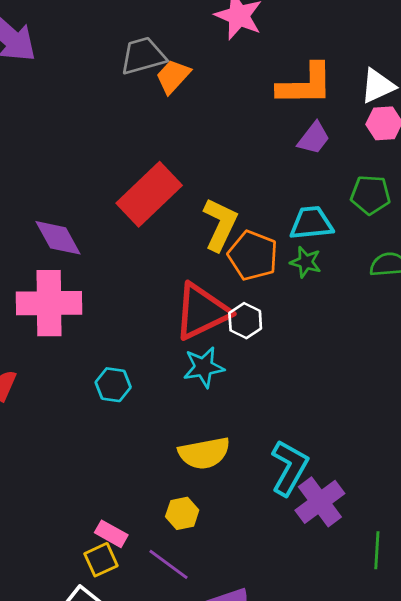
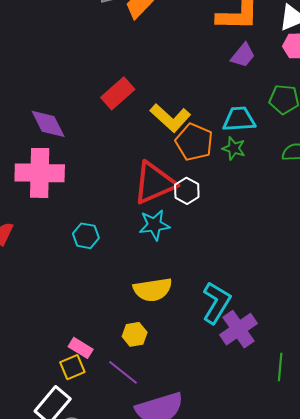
red rectangle: (149, 194) -> (118, 93), size x0.7
yellow L-shape: (220, 224) -> (170, 118), turned 105

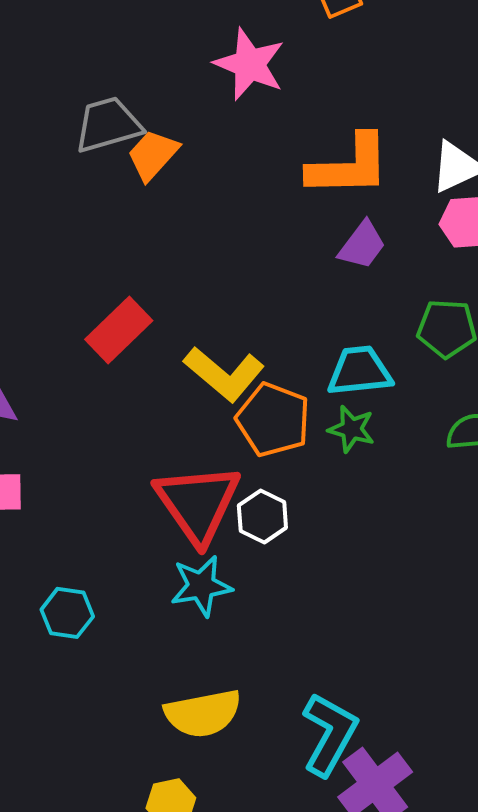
red triangle: (154, 183) -> (198, 503), turned -39

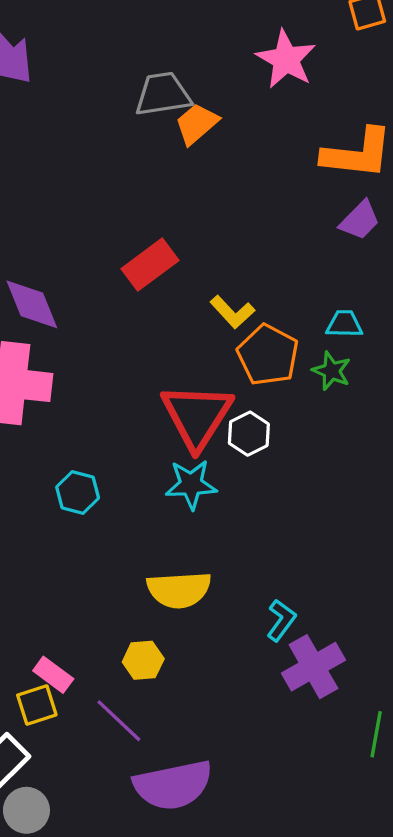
cyan trapezoid: (360, 371) -> (344, 324), size x0.7
yellow L-shape: (224, 374) -> (232, 312), size x0.7
cyan L-shape: (330, 734) -> (281, 620), size x0.6

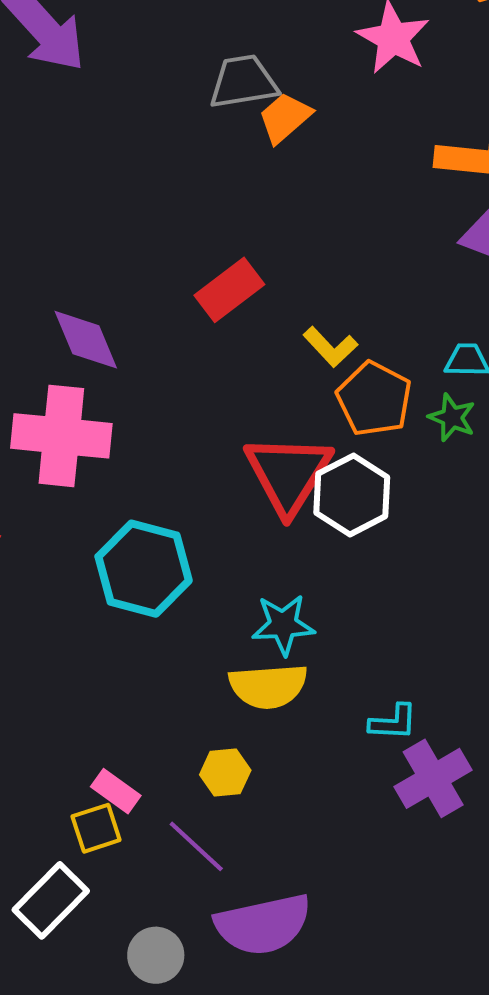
white hexagon: (249, 434) -> (352, 495), size x1.5
cyan star: (191, 484) -> (283, 625), moved
cyan hexagon: (78, 493) -> (144, 569), size x1.8
cyan L-shape: (281, 620) -> (393, 722), turned 57
gray circle: (26, 810) -> (156, 955), moved

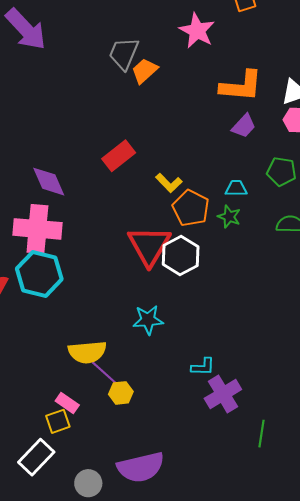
gray trapezoid: (243, 82) -> (124, 54), turned -57
cyan hexagon: (144, 569) -> (39, 274), moved
yellow semicircle: (268, 686) -> (87, 352), moved
purple line: (196, 846) -> (105, 373), moved

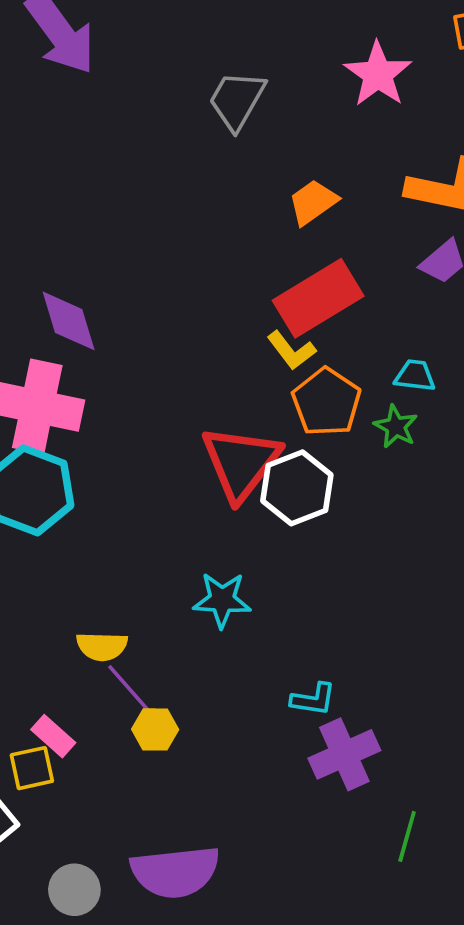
orange trapezoid: (144, 71) -> (313, 202), moved
red rectangle: (119, 156) -> (318, 298), moved, size x1.4
yellow semicircle: (87, 352) -> (102, 646), size x0.7

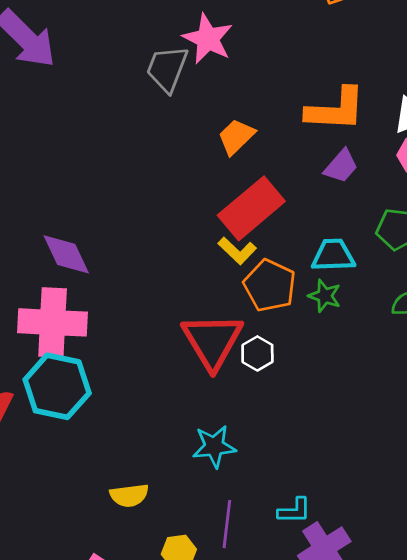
pink star: (378, 74) -> (208, 39), moved
cyan trapezoid: (415, 376) -> (333, 255), size x1.4
white hexagon: (297, 488) -> (257, 353), size x0.6
purple line: (130, 690) -> (227, 524), moved, turned 57

